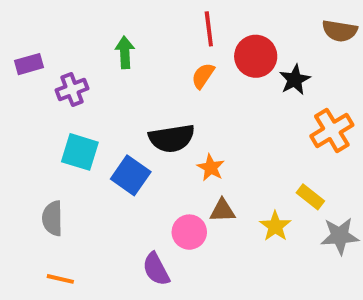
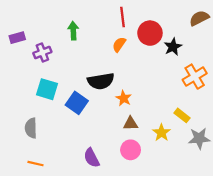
brown semicircle: (340, 31) -> (199, 18), turned 144
pink circle: (189, 232) -> (131, 150), moved

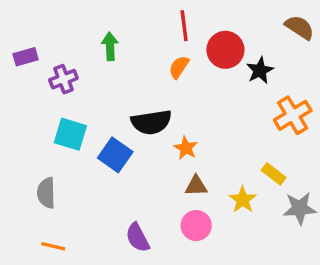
brown semicircle: (199, 18) -> (300, 27), turned 60

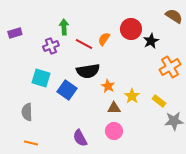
red line: (184, 26) -> (84, 44), moved, turned -54
purple cross: (63, 79) -> (51, 46), moved
yellow star: (243, 200) -> (132, 96), moved

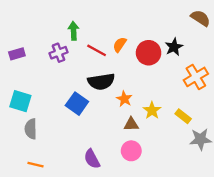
red circle: (131, 29) -> (149, 53), moved
purple rectangle: (15, 33) -> (17, 54), moved
cyan square: (41, 78) -> (20, 101), moved

